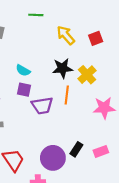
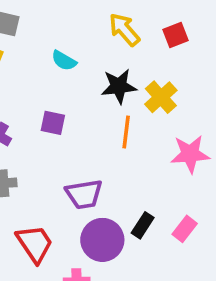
cyan semicircle: (23, 70) -> (64, 61), moved
purple trapezoid: (42, 106) -> (84, 194), moved
pink rectangle: (101, 151) -> (185, 229), turned -32

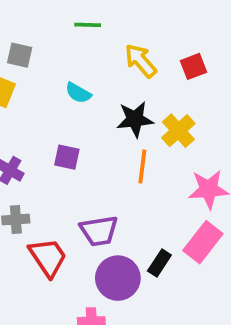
pink rectangle: (185, 229) -> (203, 242), moved, size x1.5
red trapezoid: (35, 244) -> (48, 257), moved

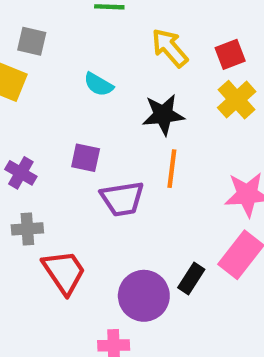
yellow cross: (178, 131) -> (237, 100), moved
purple trapezoid: (99, 231) -> (122, 199), moved

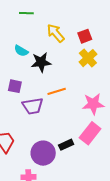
black star: (163, 115) -> (41, 62), moved
orange line: (172, 169) -> (57, 91), turned 66
black rectangle: (191, 279) -> (66, 145), turned 32

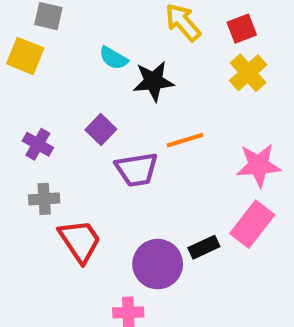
purple square: (15, 86) -> (101, 130), turned 32

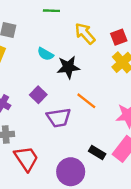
orange line: (185, 140) -> (86, 101), turned 55
black rectangle: (204, 247) -> (97, 153), moved, turned 56

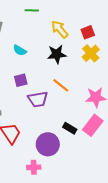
cyan semicircle: (45, 54) -> (20, 50), moved
black star: (68, 67) -> (57, 54), moved
purple square: (38, 95) -> (21, 80), turned 32

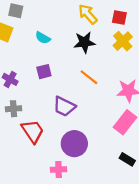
red square: (88, 32) -> (119, 18), turned 32
purple trapezoid: (38, 99) -> (64, 106), moved, turned 35
black rectangle: (70, 128) -> (127, 159), moved

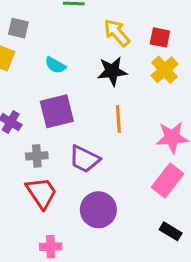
purple square: (44, 72) -> (57, 111), size x1.6
orange line: (89, 77) -> (118, 119), turned 48
gray cross: (14, 109) -> (37, 156), moved
pink cross: (59, 170) -> (51, 247), moved

